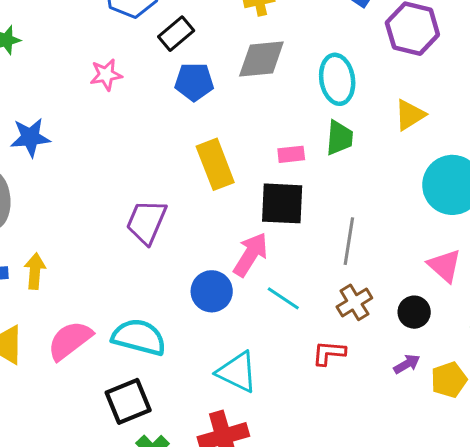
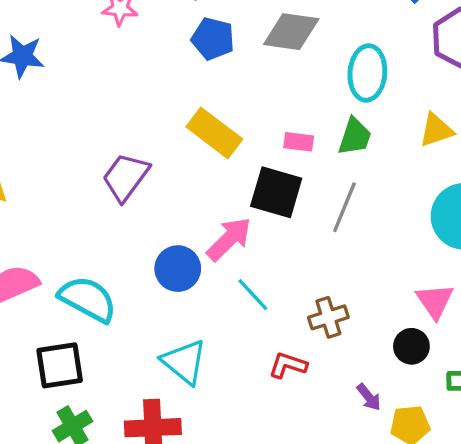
yellow rectangle: (215, 164) -> (214, 133), turned -45
gray line: (349, 241) -> (344, 207), moved
black circle: (414, 312) -> (411, 346), moved
purple arrow: (407, 364) -> (369, 397), turned 68

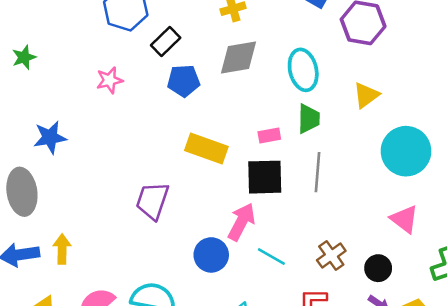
black circle: (411, 346) -> (378, 268), moved

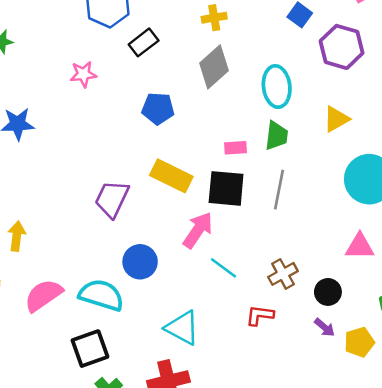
gray diamond: (239, 58) -> (214, 67), turned -39
blue pentagon: (184, 81) -> (158, 109), moved
yellow rectangle: (206, 148) -> (171, 176), moved
pink triangle: (404, 219) -> (360, 246), turned -44
blue circle: (211, 255) -> (140, 262), moved

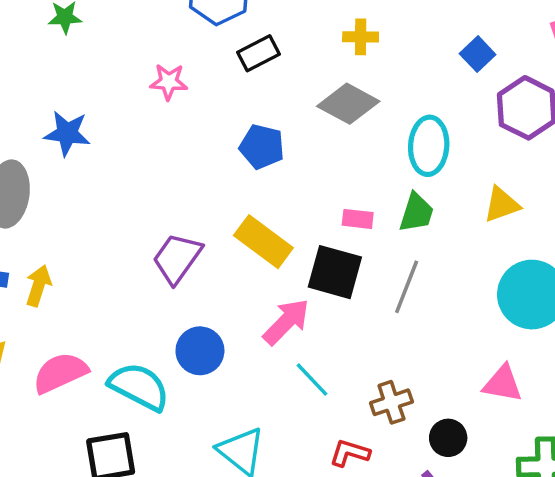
gray diamond: (214, 67) -> (348, 104), turned 60

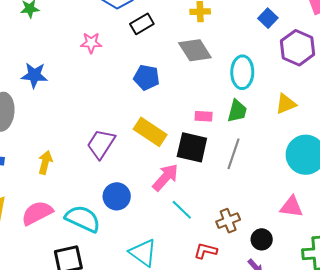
gray diamond: (348, 104) -> (195, 50), turned 32
yellow arrow: (38, 286) -> (45, 162), moved

